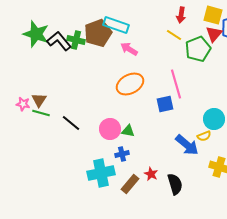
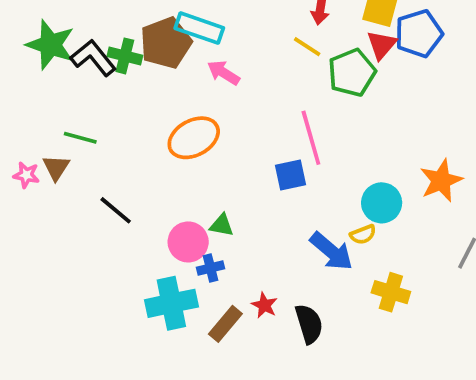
orange ellipse: (130, 84) -> (194, 138), moved
green line: (41, 113) -> (80, 138), moved
pink circle: (110, 129) -> (188, 242), moved

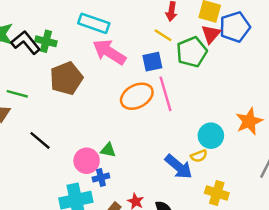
brown pentagon: (166, 43) -> (66, 78), moved
pink arrow: (223, 73) -> (109, 52), size x1.6
orange ellipse: (194, 138) -> (137, 96), moved
blue square: (290, 175) -> (152, 62), moved

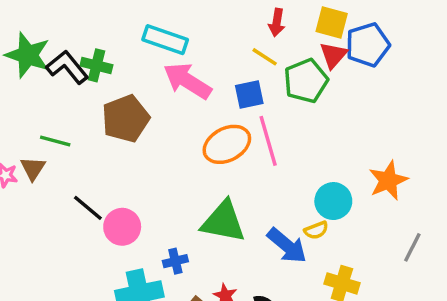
green triangle: (108, 150) -> (223, 222), moved, size x2.0
pink circle: (87, 161) -> (122, 227), moved

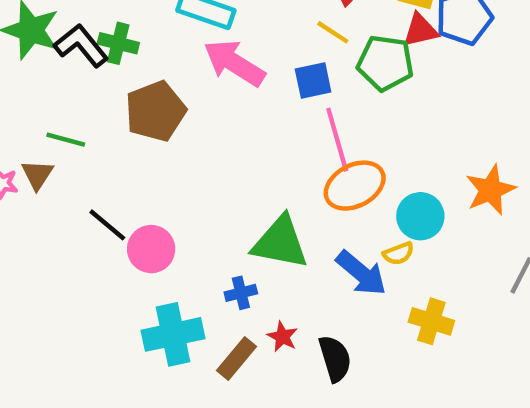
red triangle: (333, 55) -> (420, 30), turned 36
green pentagon: (306, 81) -> (385, 63), turned 30
orange ellipse: (227, 144) -> (355, 186), moved
blue cross: (175, 261) -> (241, 293), moved

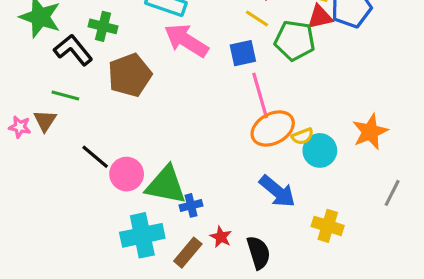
black L-shape: (81, 45) -> (73, 50), moved
green triangle: (280, 242) -> (166, 185), moved
yellow semicircle: (398, 253) -> (303, 136), moved

